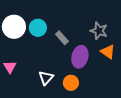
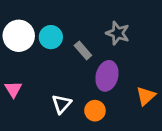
gray star: (99, 31) -> (118, 33), moved
orange triangle: (108, 52) -> (146, 96), moved, turned 42

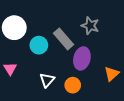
cyan circle: (51, 37) -> (39, 45), moved
gray rectangle: (83, 50) -> (63, 39), size x1.5

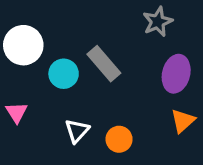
gray star: (90, 26) -> (158, 22), moved, turned 30
purple ellipse: (82, 58) -> (176, 74), moved

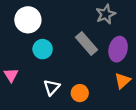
white circle: (23, 45) -> (28, 20), moved
gray rectangle: (104, 64) -> (87, 43), moved

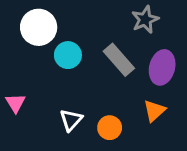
cyan circle: (43, 49) -> (68, 55), moved
orange triangle: (123, 81) -> (154, 111), moved

